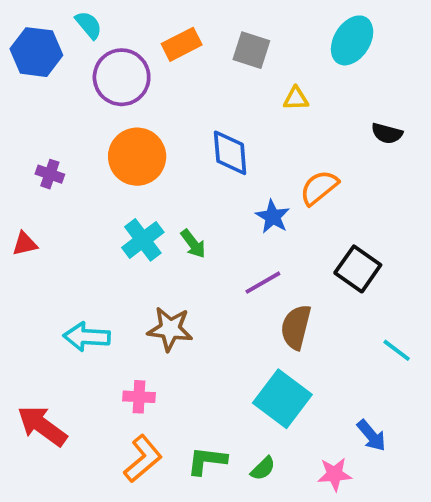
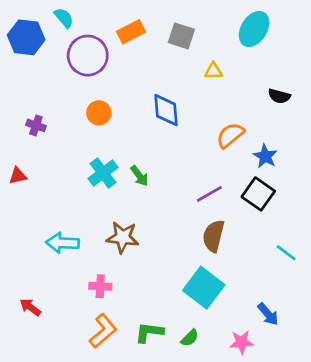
orange circle: (137, 157) -> (99, 113), size x0.6
blue star: (273, 217) -> (265, 156), moved
purple line: (263, 283) -> (209, 194), moved
red arrow: (42, 426) -> (30, 307), size x0.6

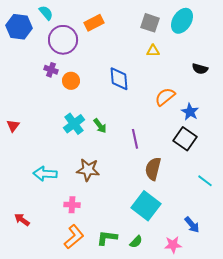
gray square: (181, 36) -> (150, 23), moved
purple cross: (36, 125) -> (51, 70), moved
red triangle: (18, 176) -> (13, 126), turned -40
purple line: (209, 194) -> (135, 139), moved, turned -72

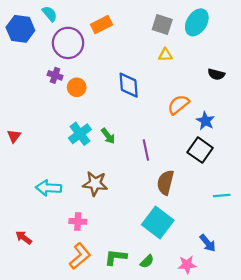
cyan line: (205, 181) -> (222, 195), turned -42

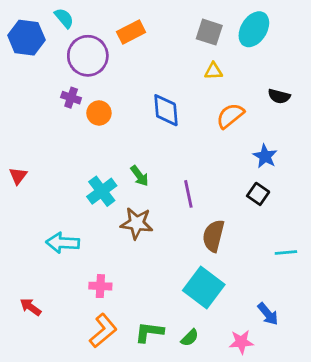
orange semicircle: (178, 105) -> (230, 116), moved
cyan cross: (80, 134) -> (102, 191), moved
black square: (200, 150) -> (258, 194), size x0.7
brown star: (95, 184) -> (137, 223), moved

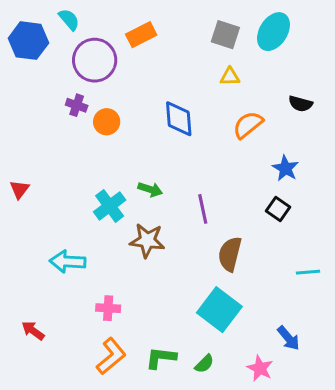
green arrow: (139, 176) -> (150, 189), turned -35
pink star: (241, 342) -> (260, 368), turned 30

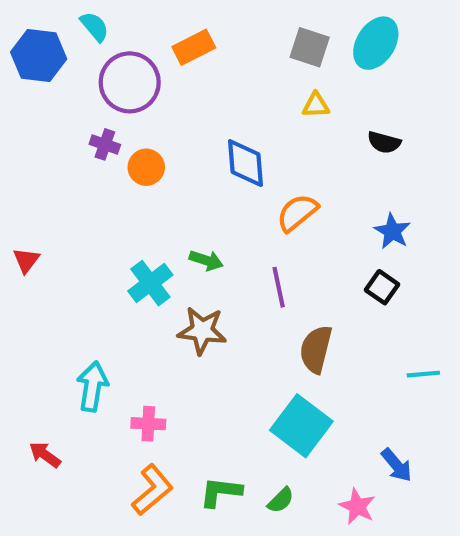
black semicircle: (301, 104) -> (384, 142), moved
orange semicircle: (248, 125) -> (297, 213), moved
cyan arrow: (68, 262) -> (92, 386), moved, turned 96

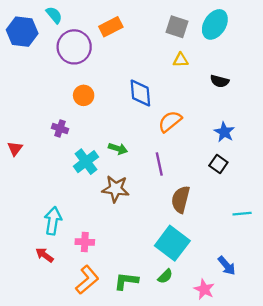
purple cross: (105, 144) -> (60, 128), moved
red arrow: (45, 455) -> (45, 255), moved
green semicircle: (281, 500) -> (165, 276), moved

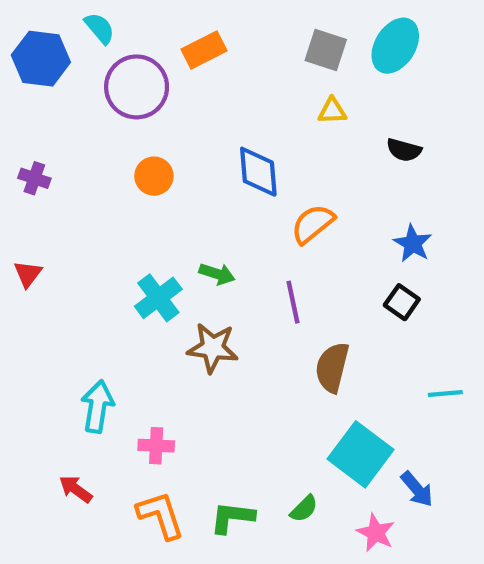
purple cross: (60, 128) -> (34, 178), moved
cyan square: (172, 243) -> (360, 454), moved
red arrow: (45, 255) -> (76, 489), moved
orange L-shape: (87, 280) -> (160, 515), turned -68

